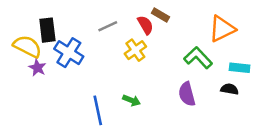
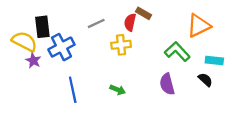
red semicircle: (145, 25) -> (130, 22), turned -138
yellow cross: (135, 50) -> (121, 45), turned 30
blue cross: (69, 53) -> (61, 47), turned 30
black semicircle: (230, 89) -> (205, 80), turned 32
blue line: (98, 110) -> (73, 90), moved

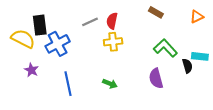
brown rectangle: (144, 13) -> (156, 12), moved
red semicircle: (130, 22) -> (112, 21), moved
orange triangle: (199, 26) -> (197, 17), moved, size x0.6
purple star: (33, 61) -> (31, 70), moved
black semicircle: (205, 80) -> (187, 66), moved, turned 32

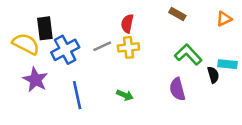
gray line: (90, 22) -> (102, 46), moved
purple star: (31, 70) -> (35, 80), size x1.5

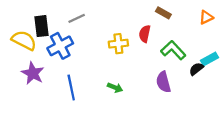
red semicircle: (127, 24) -> (145, 34), moved
gray line: (102, 46) -> (77, 18), moved
cyan rectangle: (228, 64) -> (209, 59), turned -35
black semicircle: (213, 75) -> (196, 69), turned -112

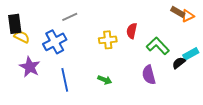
brown rectangle: (163, 13) -> (178, 12), moved
black rectangle: (42, 26) -> (15, 24), moved
yellow semicircle: (24, 40) -> (22, 37), size x0.7

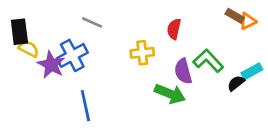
gray line: (70, 17) -> (92, 22), turned 49
red semicircle: (132, 31) -> (174, 29), moved
purple star: (30, 67) -> (51, 65), moved
purple semicircle: (149, 75) -> (183, 71), moved
green arrow: (105, 80) -> (170, 94), moved, size x1.6

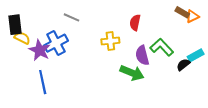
blue line: (85, 106) -> (43, 82), moved

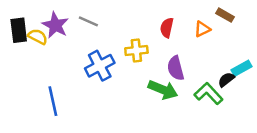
orange triangle: (193, 16) -> (202, 29), moved
yellow semicircle: (22, 38) -> (38, 37), moved
blue cross: (56, 43) -> (100, 66), moved
green L-shape: (162, 47) -> (209, 94), moved
purple star: (40, 50) -> (55, 25), moved

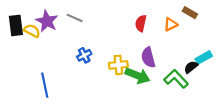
yellow cross: (136, 51) -> (118, 65), moved
blue cross: (100, 66) -> (84, 55), size x0.6

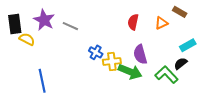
gray line: (75, 18) -> (70, 26), moved
yellow semicircle: (32, 31) -> (27, 39), moved
blue cross: (84, 55) -> (96, 52), moved, turned -32
cyan rectangle: (204, 57) -> (188, 45), moved

